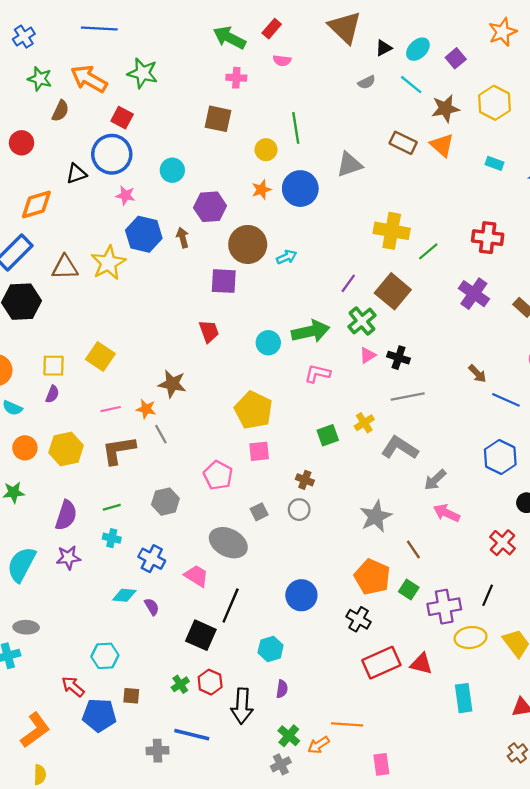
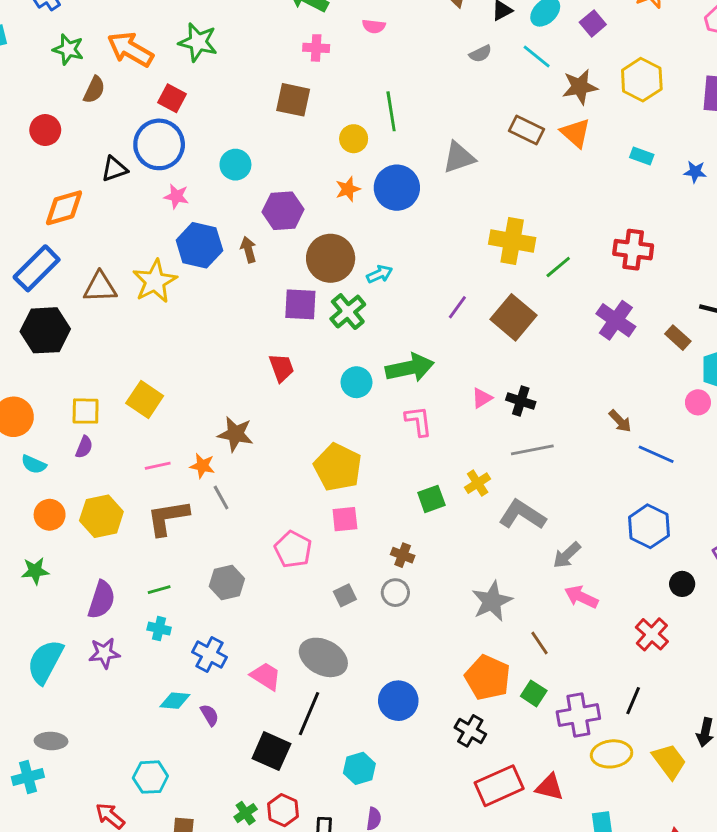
green cross: (362, 321) -> (348, 312), moved
pink L-shape: (317, 374) -> (418, 421), turned 70
gray ellipse: (228, 543) -> (323, 657), moved

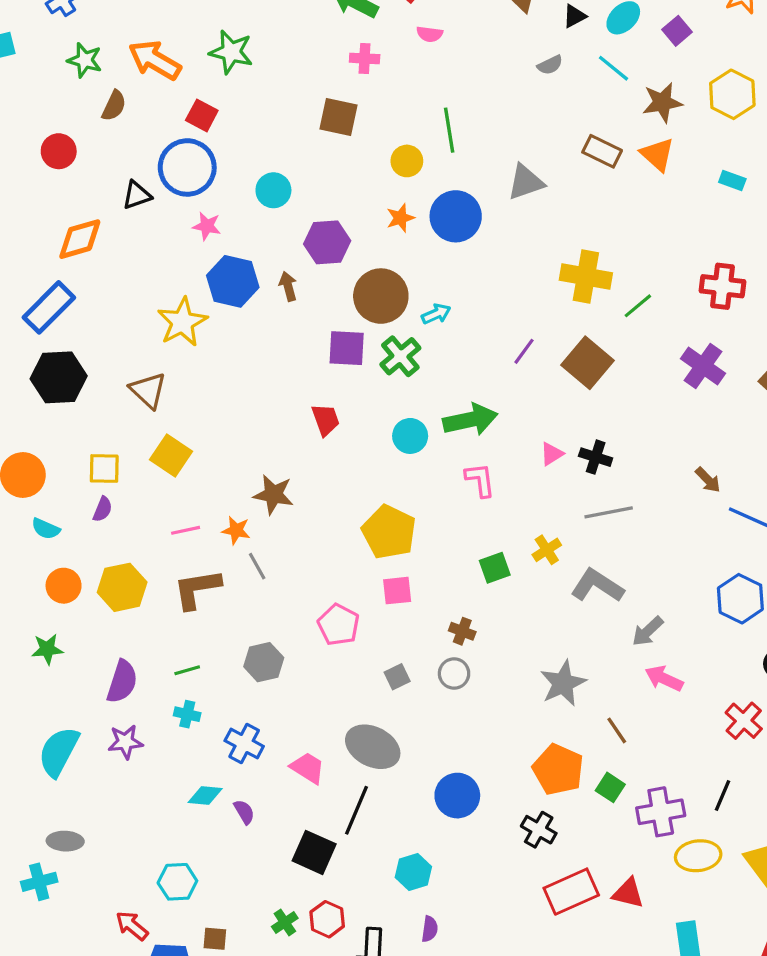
brown triangle: (100, 287) -> (148, 390), moved, turned 45

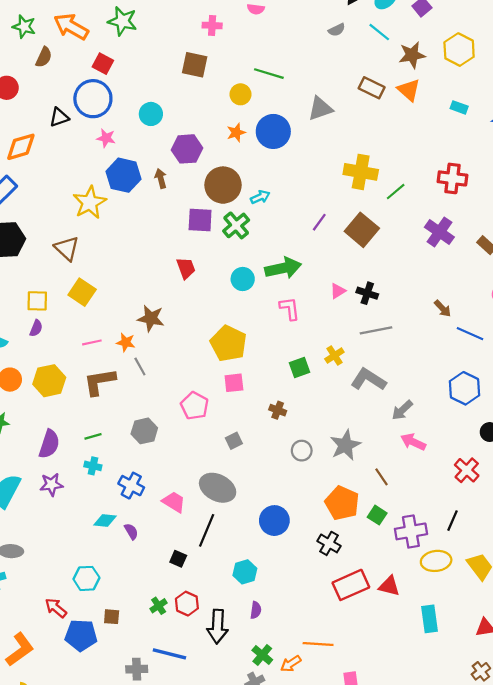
green line: (449, 130) -> (269, 74), turned -64
gray circle: (454, 674) -> (302, 451), moved
black square: (314, 852) -> (178, 559), size x0.6

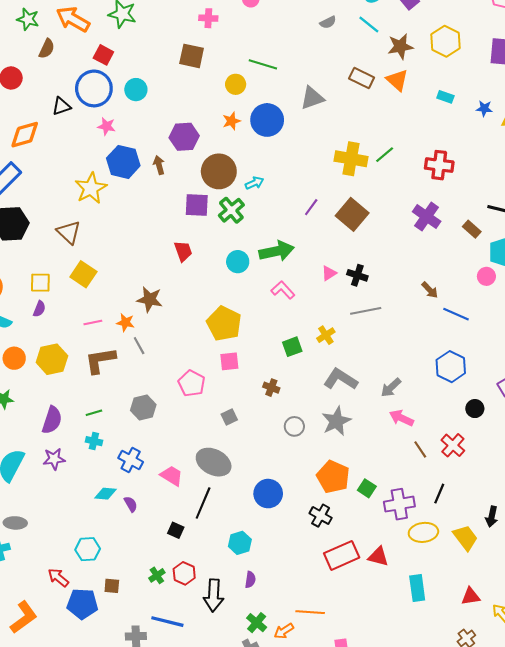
cyan circle: (151, 114) -> (136, 90), moved
green line: (396, 192) -> (385, 155), moved
pink L-shape: (290, 309) -> (283, 290), turned -35
gray L-shape: (368, 380) -> (341, 379), moved
brown line: (381, 477) -> (420, 449), moved

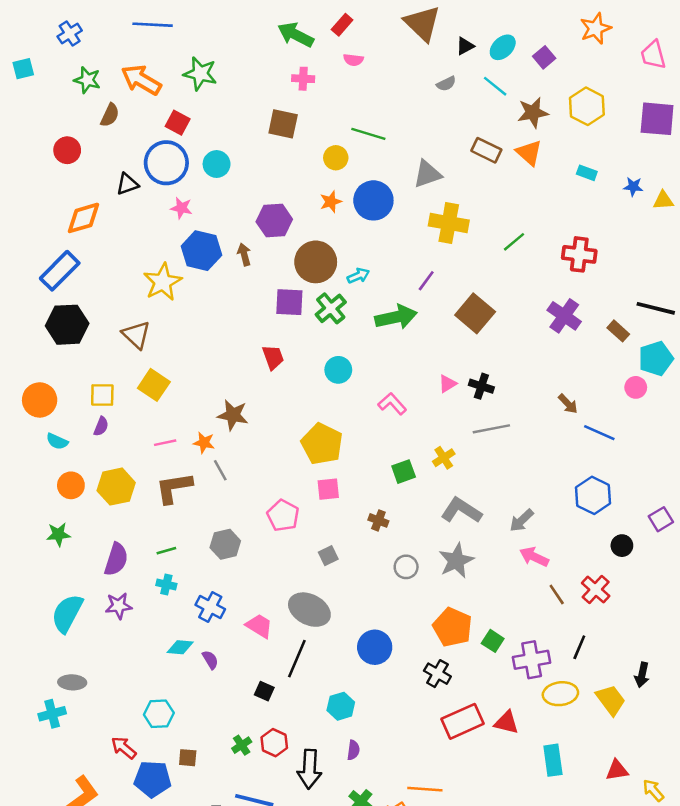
yellow cross: (351, 159) -> (449, 223), moved
purple line: (311, 207) -> (426, 281), moved
green arrow: (277, 251) -> (396, 317), moved

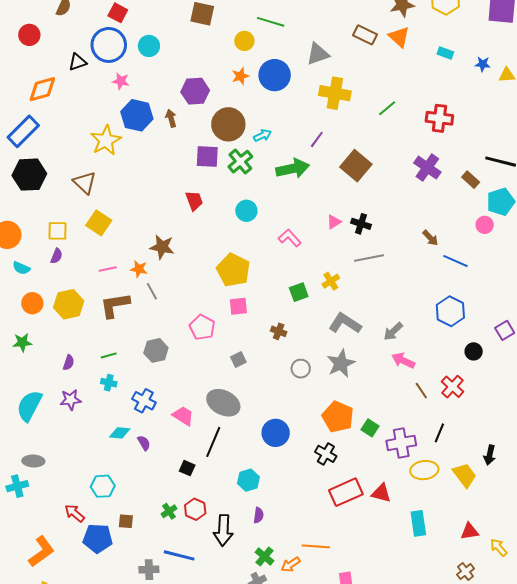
purple semicircle: (116, 559) -> (69, 363), size x0.6

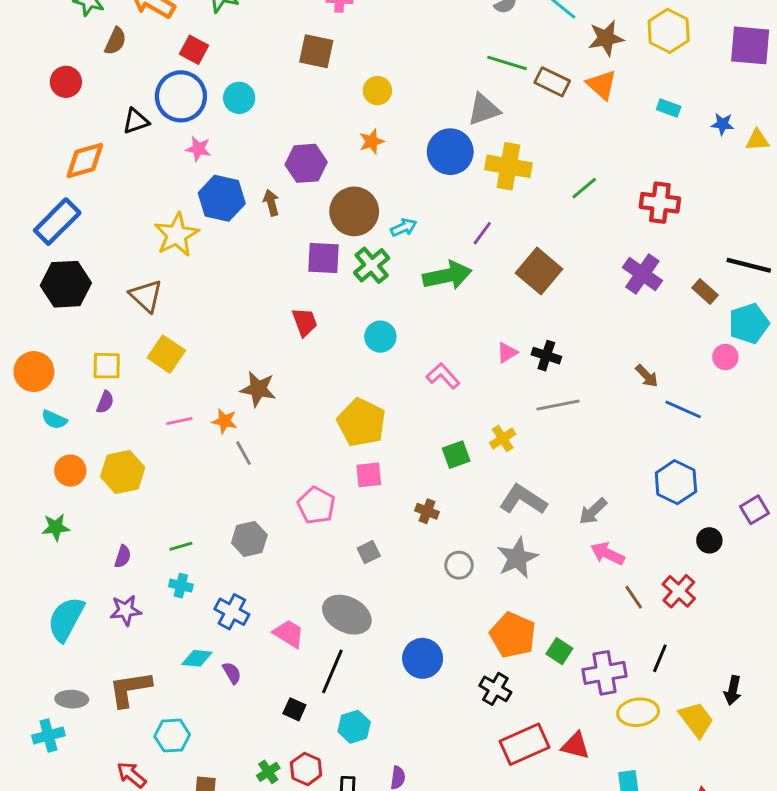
green line: (271, 22) -> (507, 63), moved
blue circle: (275, 75) -> (450, 152), moved
brown L-shape: (115, 305) -> (130, 689), moved
cyan hexagon: (248, 480) -> (354, 727), moved

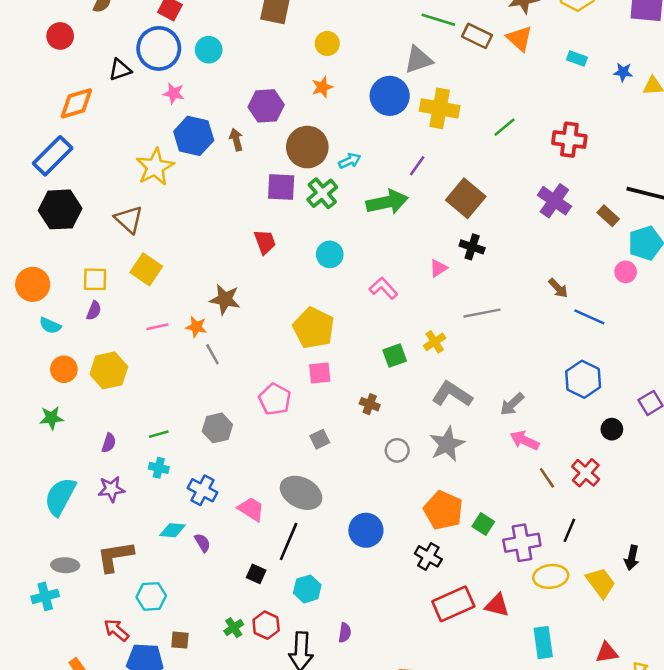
black cross: (546, 356) -> (472, 247), moved

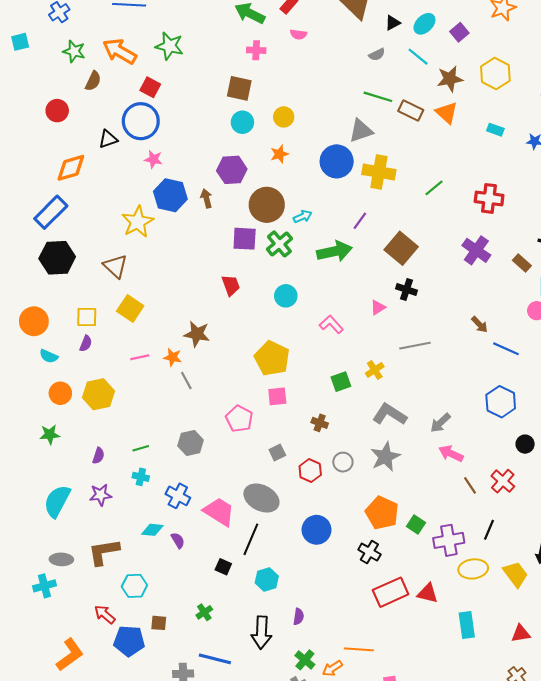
cyan circle: (209, 50) -> (242, 122), moved
pink trapezoid: (251, 509) -> (219, 512), size x1.4
red hexagon: (266, 625) -> (310, 470), moved

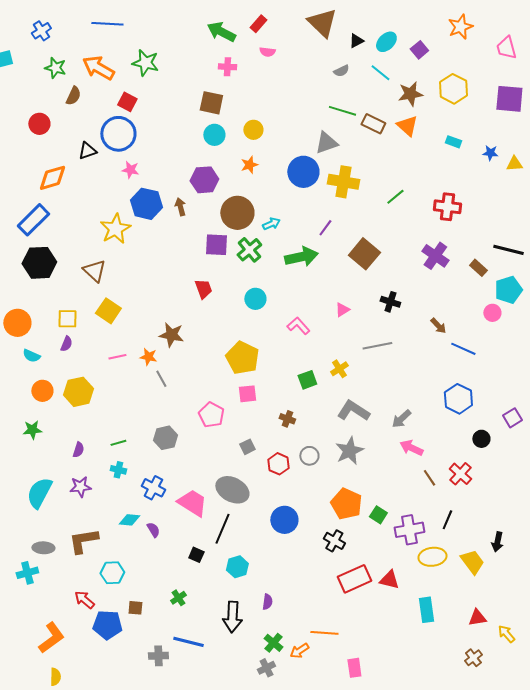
black cross: (406, 289) -> (390, 302), moved

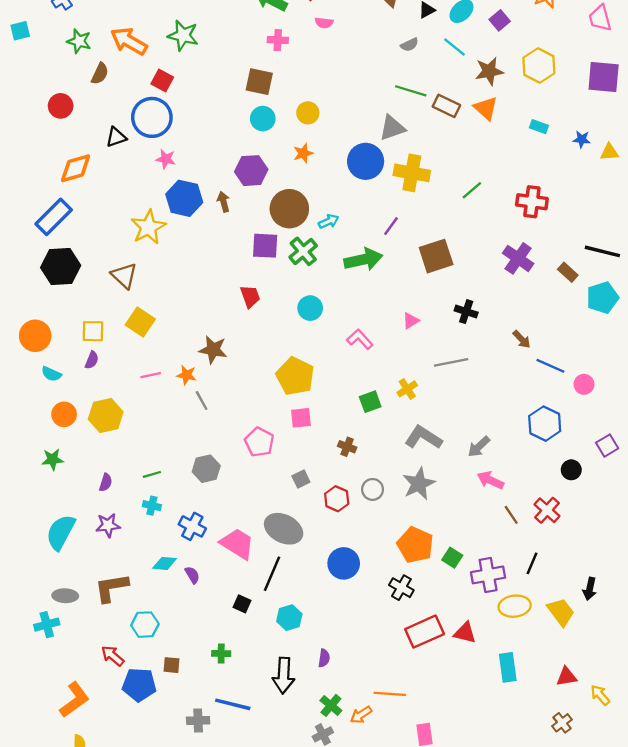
brown square: (364, 254) -> (436, 256), turned 32
pink circle: (492, 313) -> (584, 384), moved
green cross: (178, 598) -> (221, 653), turned 35

